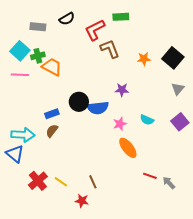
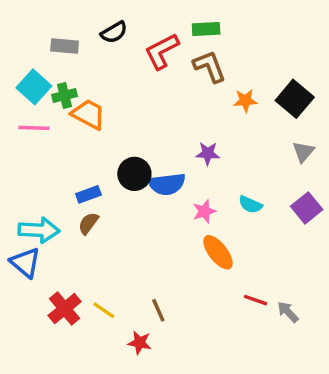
brown L-shape: (110, 49) -> (209, 66), moved

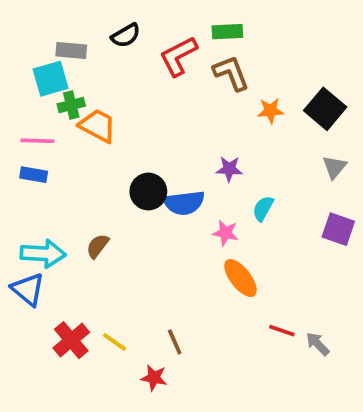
cyan square: (34, 87) -> (51, 79), moved, turned 32
blue rectangle: (88, 194) -> (34, 175), moved, turned 30
cyan semicircle: (250, 205) -> (263, 208), moved, turned 95
purple square: (307, 208) -> (338, 229), turned -32
pink star: (204, 211) -> (225, 233), turned 30

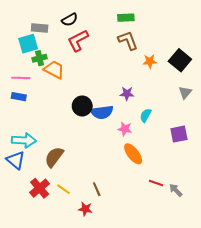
red L-shape: (178, 56) -> (78, 40), moved
purple square: (338, 229) -> (179, 134), moved, turned -30
brown semicircle: (98, 246) -> (54, 157), moved, size x1.5

